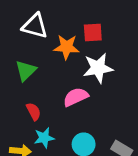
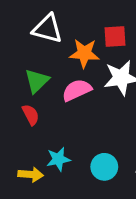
pink semicircle: (76, 97) -> (77, 90), moved
red semicircle: (34, 111) -> (31, 115), moved

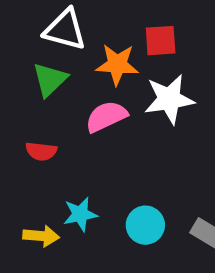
green triangle: (37, 81) -> (50, 80), moved
red semicircle: (31, 115) -> (41, 151), turned 125

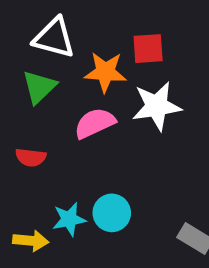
cyan circle: (145, 225) -> (112, 213), moved

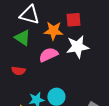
green triangle: (39, 87) -> (22, 38), turned -42

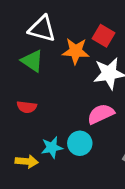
red square: (73, 20) -> (104, 36), turned 35
pink semicircle: (48, 55) -> (101, 114), moved

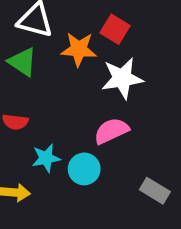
cyan star: (52, 147) -> (46, 158), moved

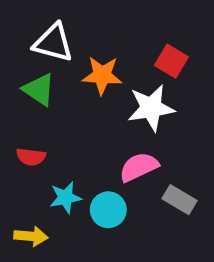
red square: (115, 29) -> (171, 61), moved
gray rectangle: (155, 191) -> (180, 200), moved

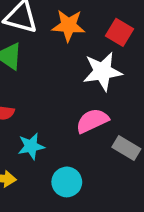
orange star: (102, 75) -> (68, 26), moved
cyan circle: (108, 210) -> (67, 182), moved

